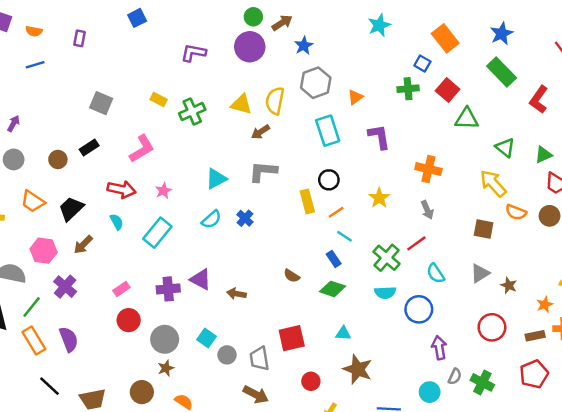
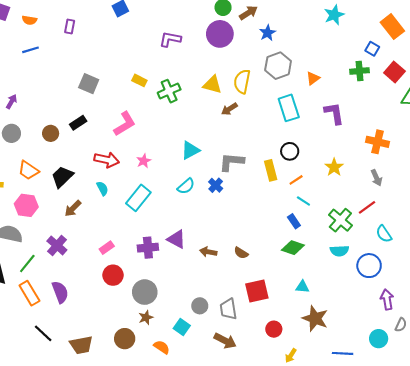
gray L-shape: (263, 171) -> (232, 162), moved
pink hexagon: (44, 251) -> (26, 205), moved
brown semicircle: (292, 276) -> (241, 253), moved
cyan square: (207, 338) -> (182, 327), moved

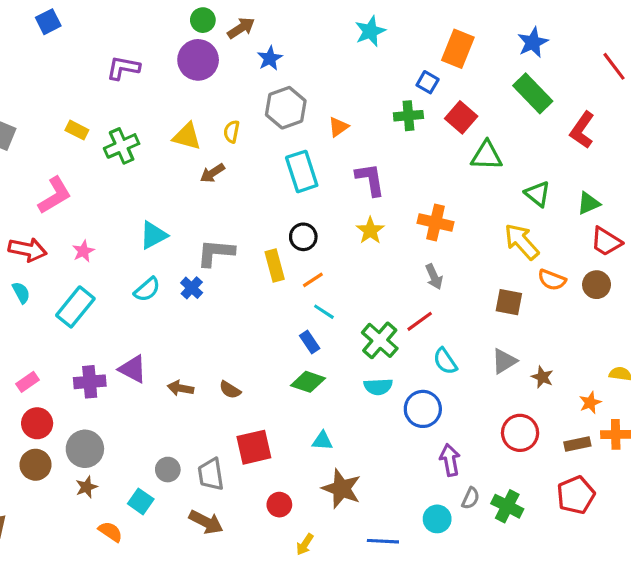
orange rectangle: (392, 27) -> (458, 49), turned 60
yellow semicircle: (242, 82) -> (232, 132), size x0.6
yellow star: (334, 167) -> (370, 230), moved
brown circle: (125, 339) -> (36, 465), moved

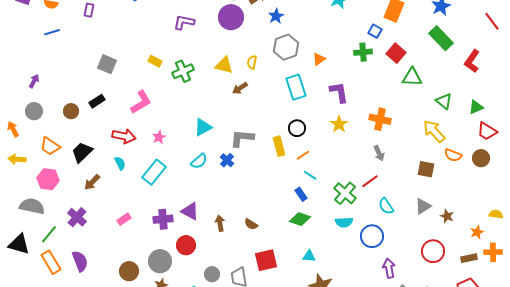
brown arrow: (181, 388) -> (220, 223), turned 70
red circle: (37, 423) -> (186, 245), moved

